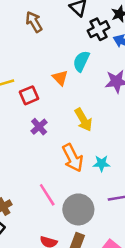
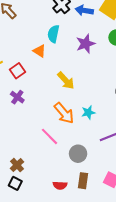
purple cross: (39, 127) -> (17, 97), moved
pink line: (47, 195) -> (49, 136), moved
gray circle: (78, 209) -> (78, 154), size x0.7

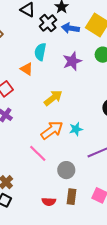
yellow arrow: (66, 81) -> (53, 98), turned -84
orange arrow: (64, 113) -> (52, 130), turned -85

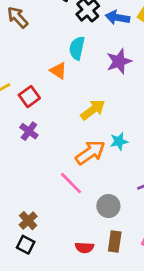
cyan star: (76, 129) -> (119, 141), moved

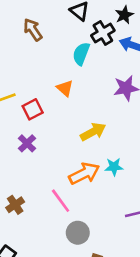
cyan semicircle: (77, 48) -> (81, 54), moved
gray circle: (108, 206) -> (78, 233), moved
brown cross: (28, 221) -> (15, 205), moved

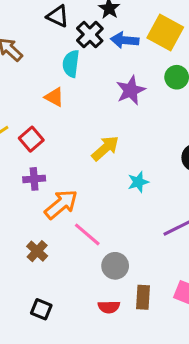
orange triangle: (65, 88) -> (54, 97), moved
purple cross: (27, 143) -> (34, 179), turned -36
orange arrow: (84, 174) -> (61, 204), moved

